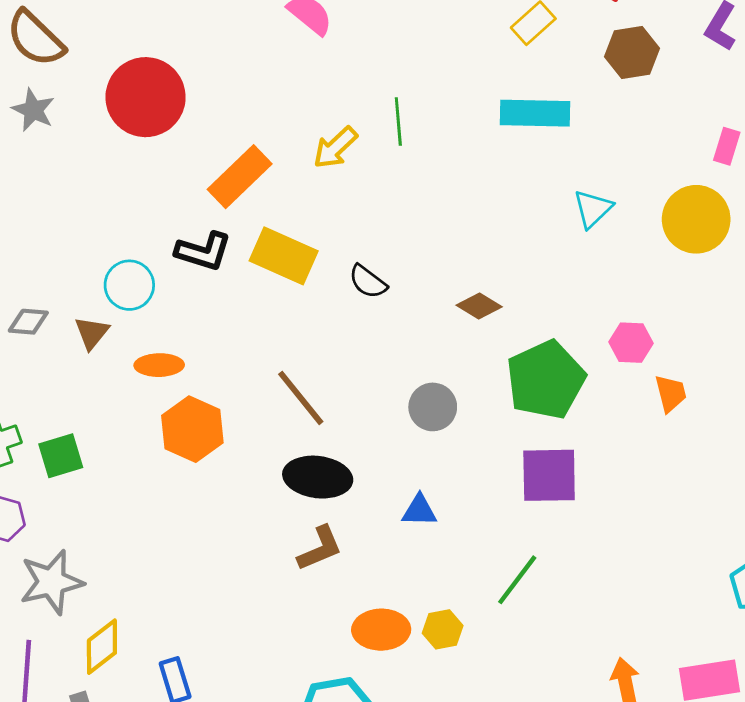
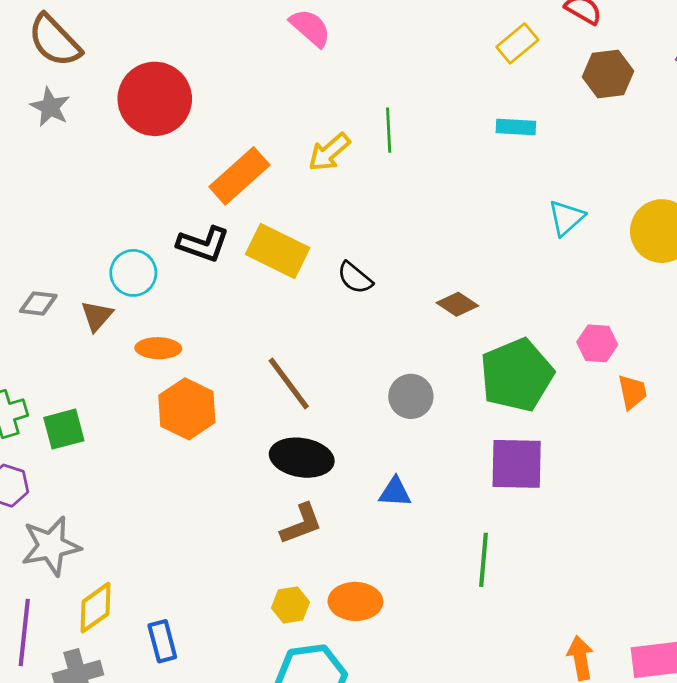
cyan rectangle: (535, 113) -> (516, 127), size x0.6
green line: (517, 580) -> (483, 560), turned -34
yellow hexagon: (443, 629) -> (290, 605), moved

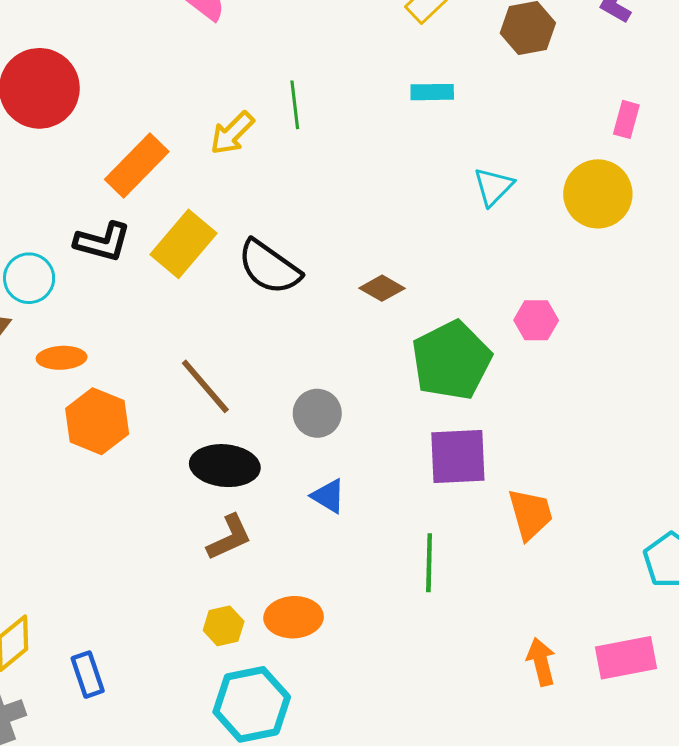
yellow rectangle: (278, 251) -> (184, 244), turned -72
black semicircle: (355, 278) -> (269, 267), size x1.6
orange trapezoid: (632, 392) -> (530, 514), moved, size x1.4
gray circle: (411, 396) -> (317, 413), moved
blue triangle: (395, 492) -> (328, 496), turned 32

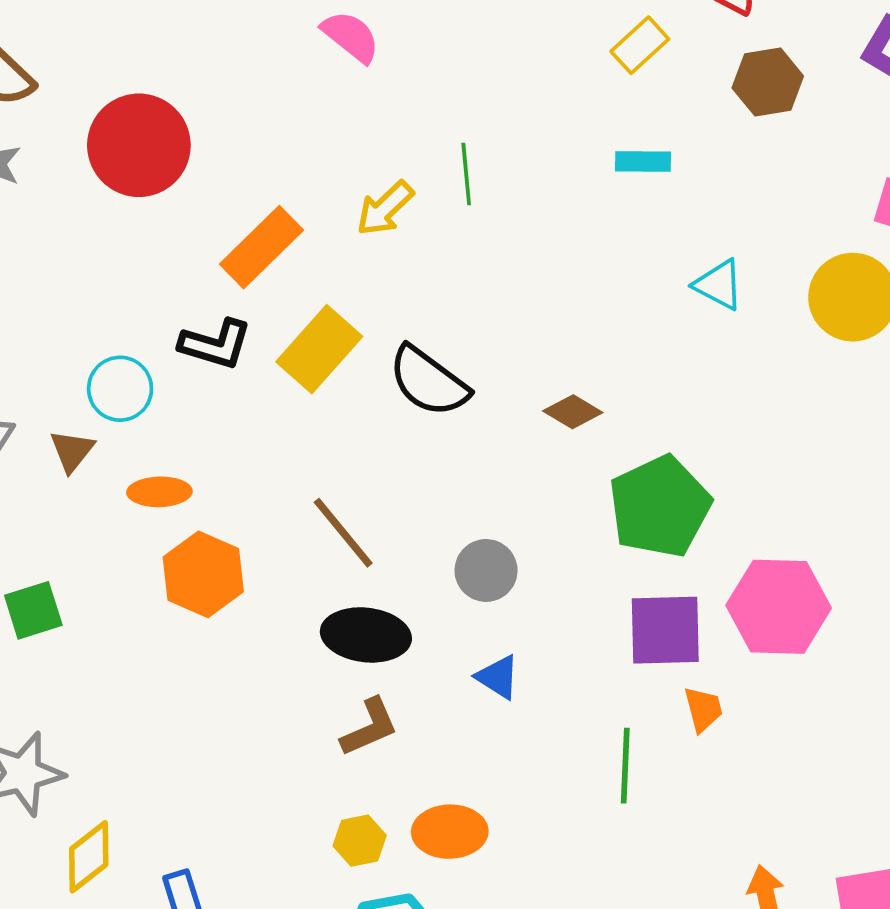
cyan triangle: (493, 187) -> (719, 285), turned -48
pink hexagon: (536, 320) -> (779, 607), moved, size x1.8
orange trapezoid: (530, 514) -> (703, 709), moved, size x0.7

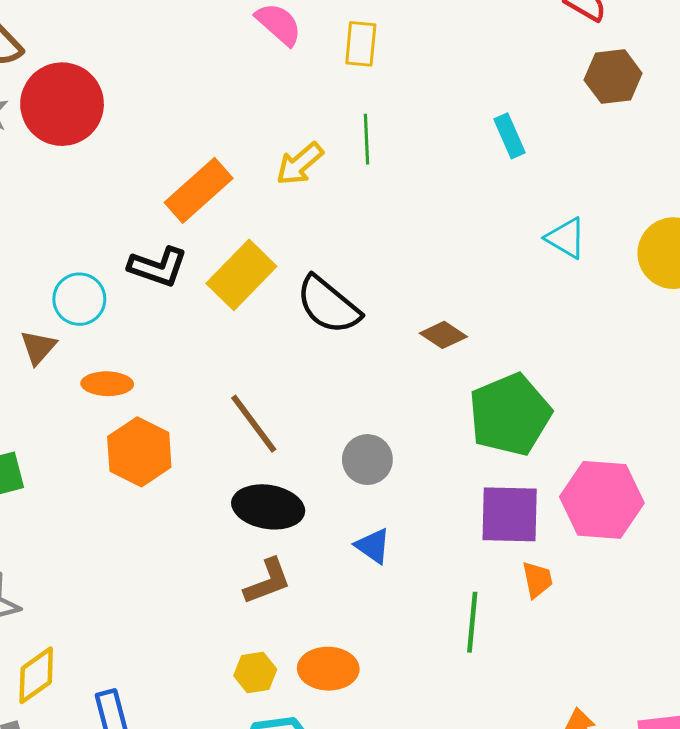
yellow rectangle: (640, 45) -> (361, 44), moved, turned -45
red circle: (139, 145) -> (62, 104), moved
cyan rectangle: (643, 162) -> (509, 136), turned 63

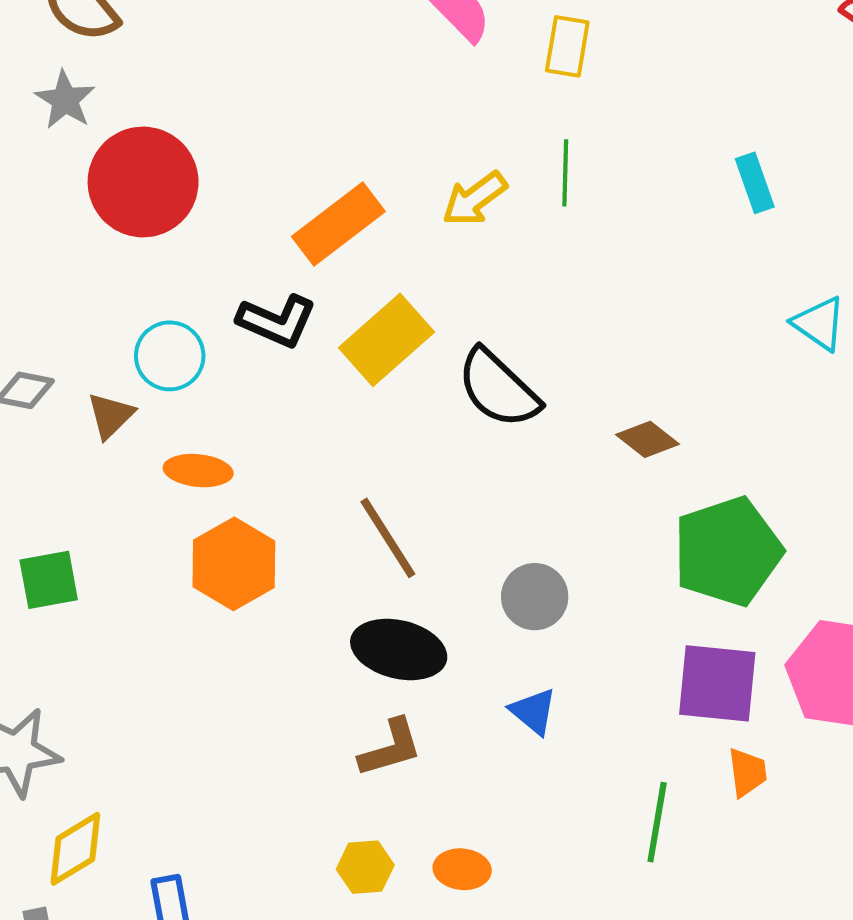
red circle: (62, 104) -> (143, 182), moved
orange ellipse: (328, 669) -> (462, 869), size x0.7

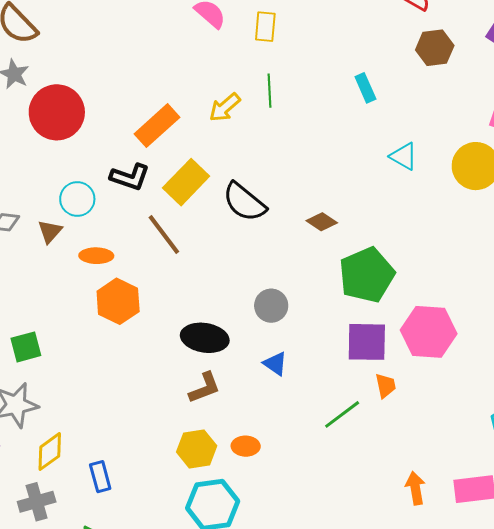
brown line: (388, 538) -> (164, 234), moved
green square: (49, 580) -> (26, 347), moved
green line: (657, 822) -> (342, 414), turned 48
yellow hexagon: (365, 867) -> (197, 449), size x1.4

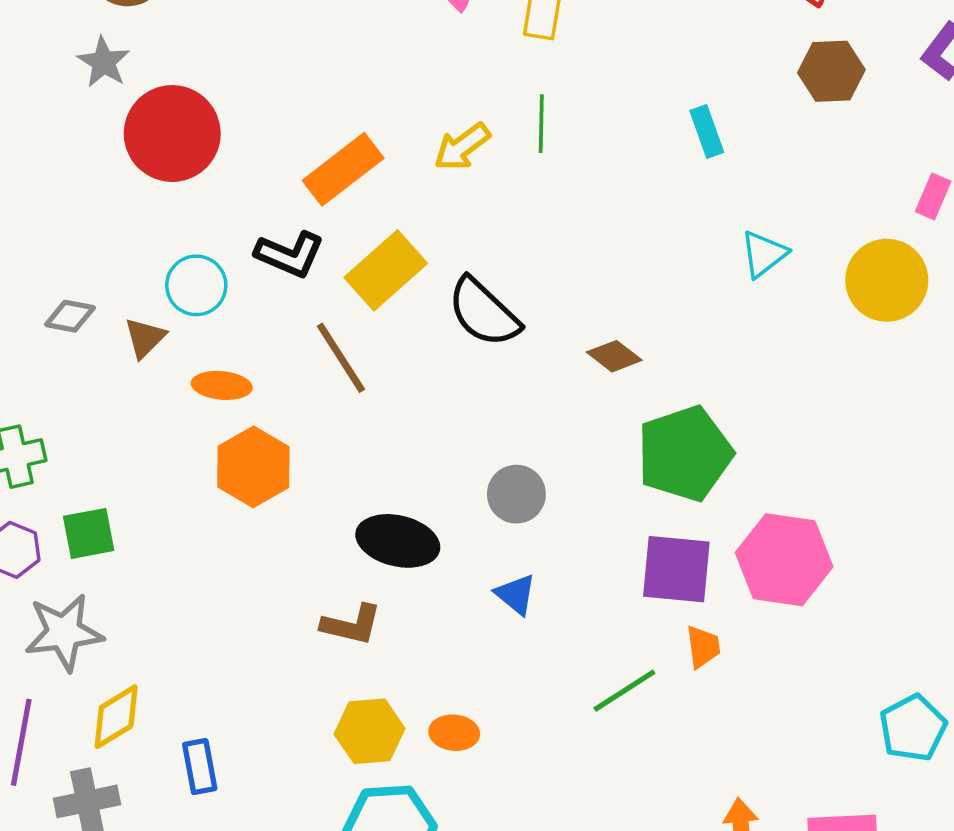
cyan triangle: (404, 156) -> (764, 254), turned 48
brown L-shape: (205, 388) -> (351, 625), moved, turned 30

